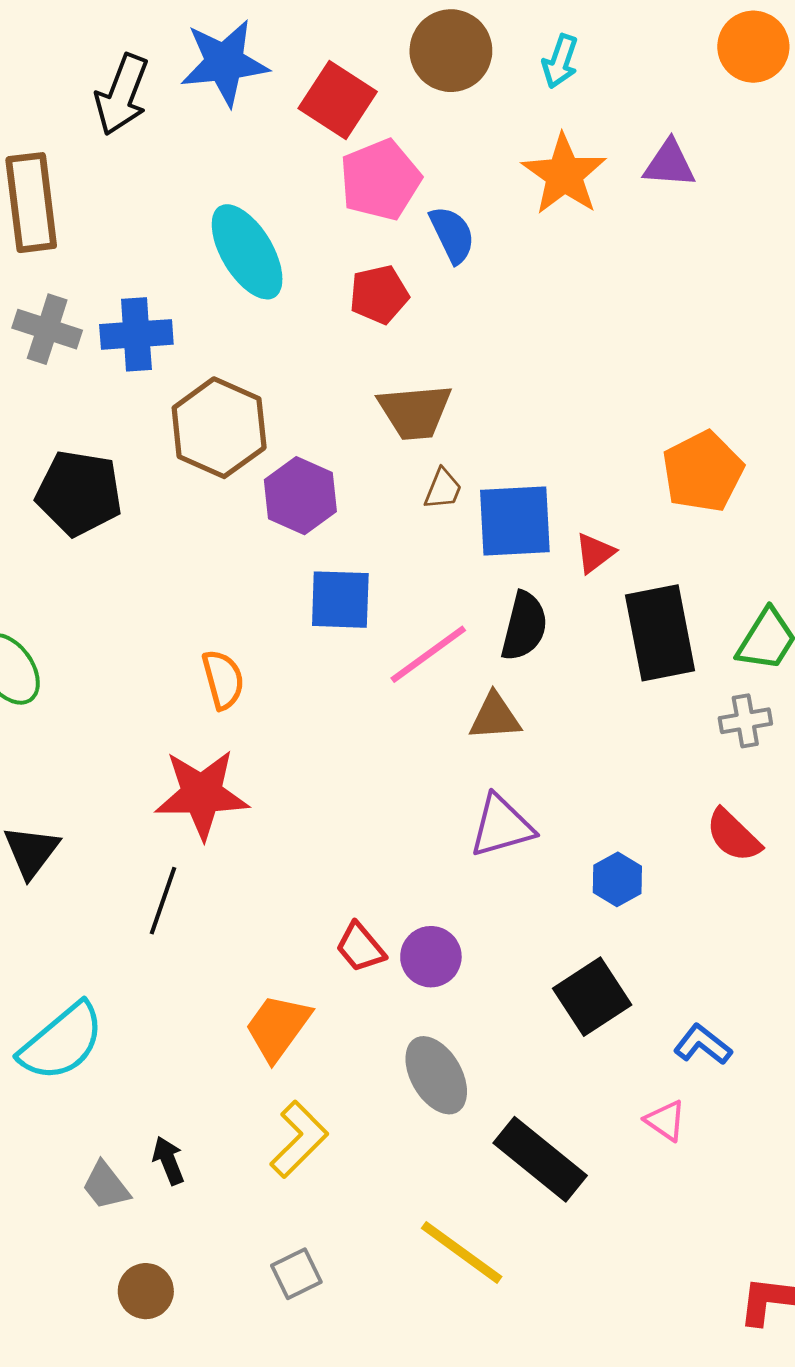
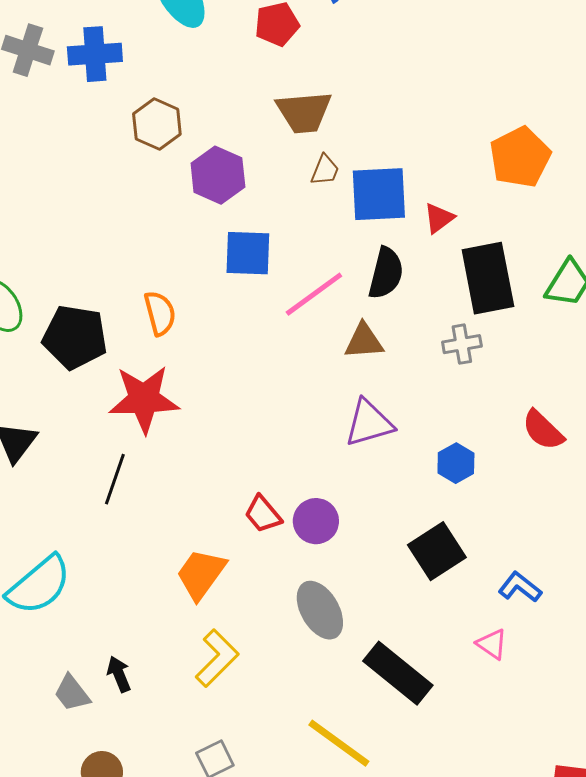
brown hexagon: (219, 428) -> (157, 124), size x0.7
black pentagon: (79, 493) -> (75, 337), moved
gray cross: (745, 721) -> (462, 344), moved

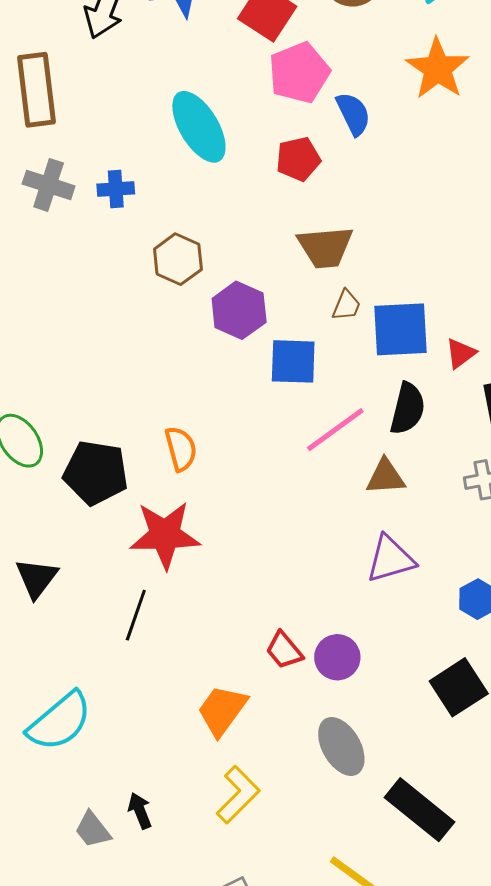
blue cross: (95, 54) -> (116, 189), size x0.7
blue square: (248, 253) -> (293, 361), moved

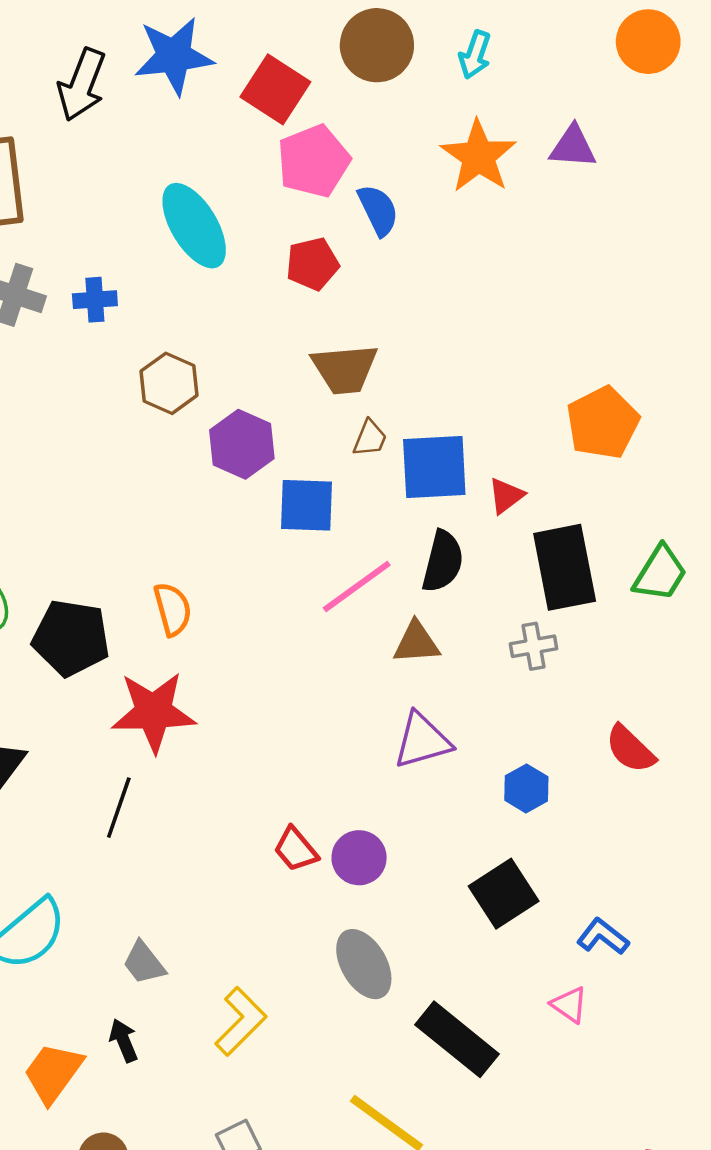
orange trapezoid: (222, 710) -> (53, 1073), moved
gray trapezoid: (93, 830) -> (144, 963), moved

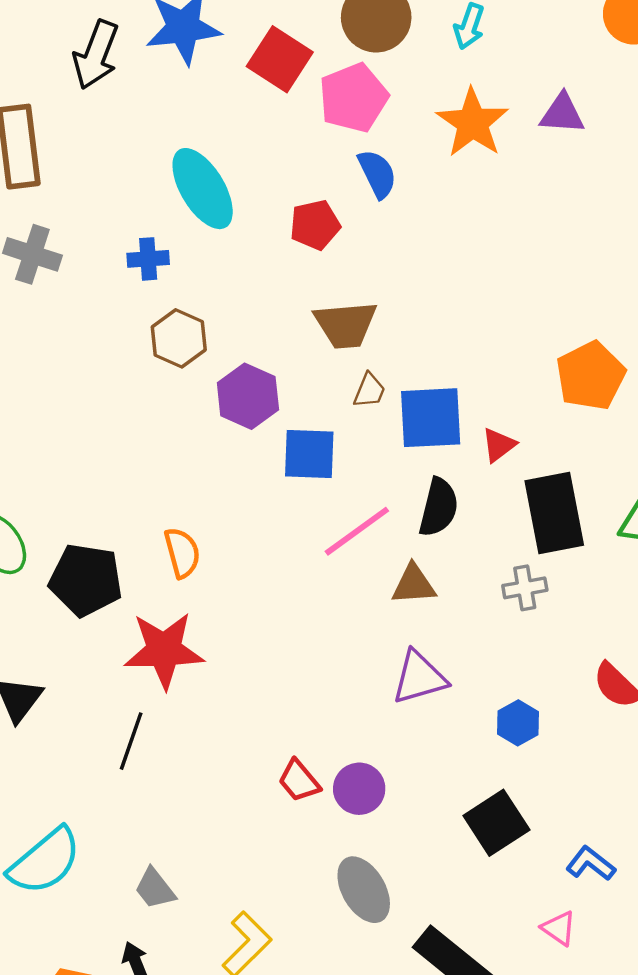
pink pentagon: (314, 161) -> (353, 98), moved
blue cross: (95, 300) -> (148, 259), moved

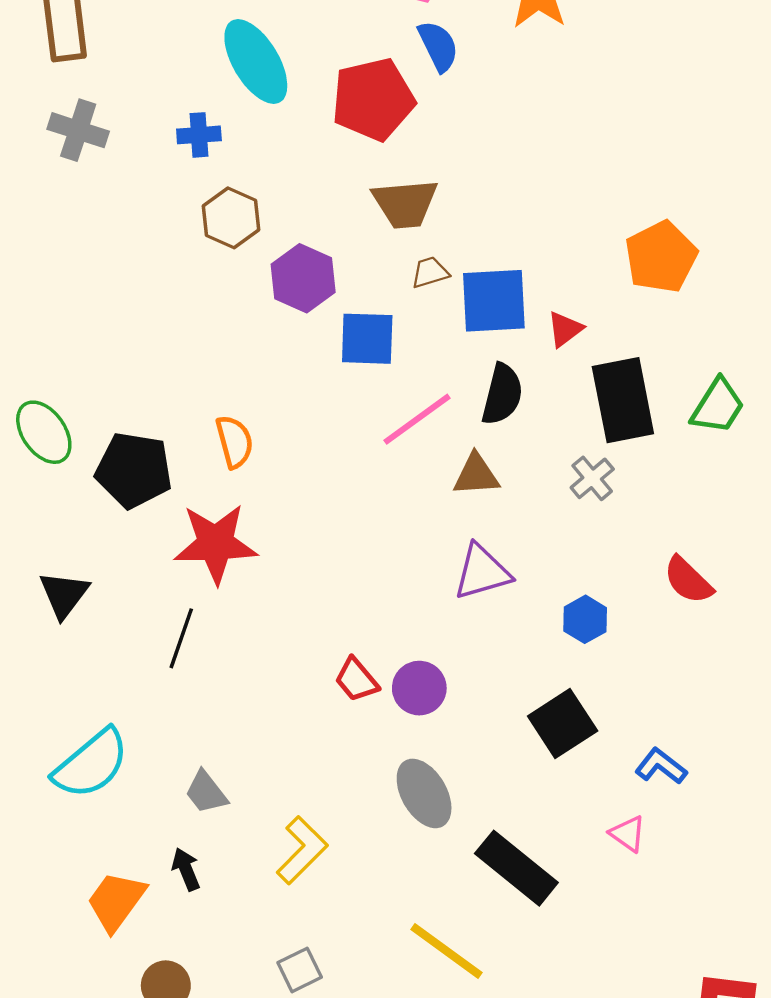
red pentagon: (315, 225) -> (373, 99), size x1.6
brown trapezoid: (369, 390) -> (430, 272), turned -129
gray cross: (525, 588) -> (592, 478), turned -30

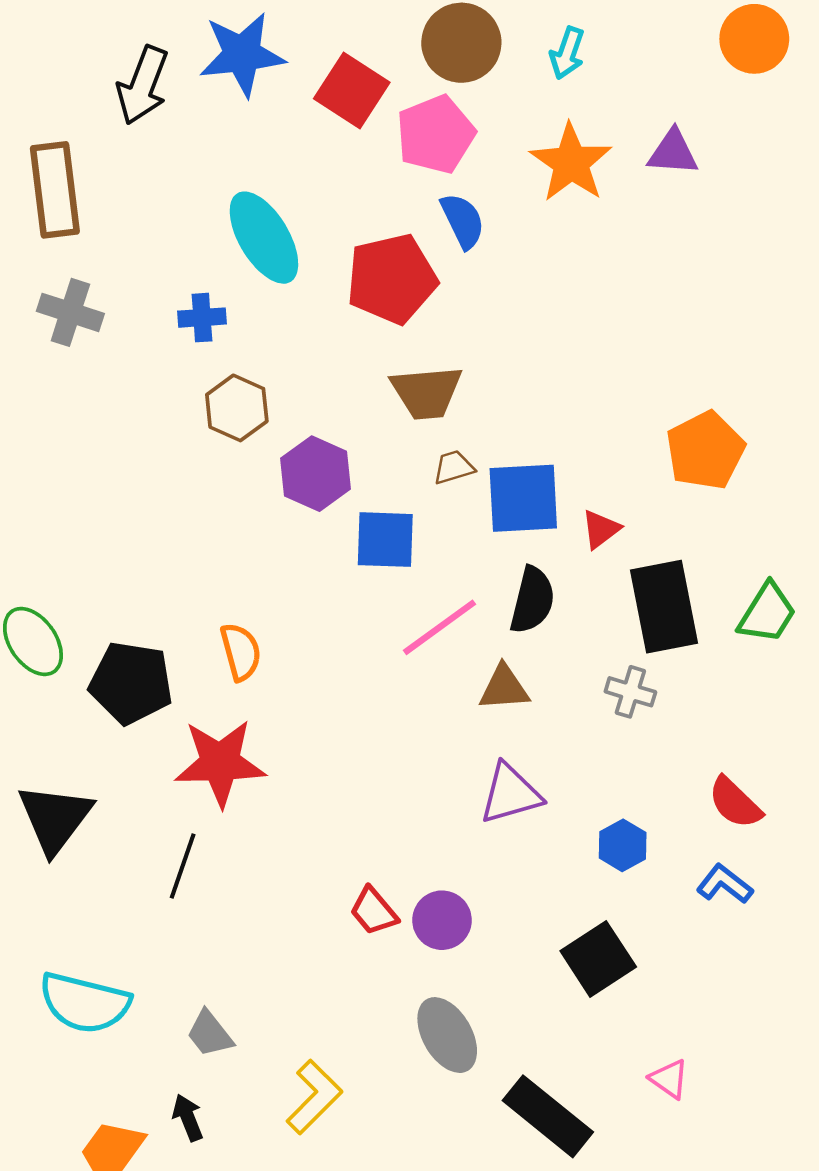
gray cross: (592, 478) -> (630, 692), turned -33
black triangle: (64, 594) -> (55, 818), size x1.4
cyan semicircle: (91, 764) -> (85, 1003), turned 54
blue L-shape: (661, 766) -> (725, 884), moved

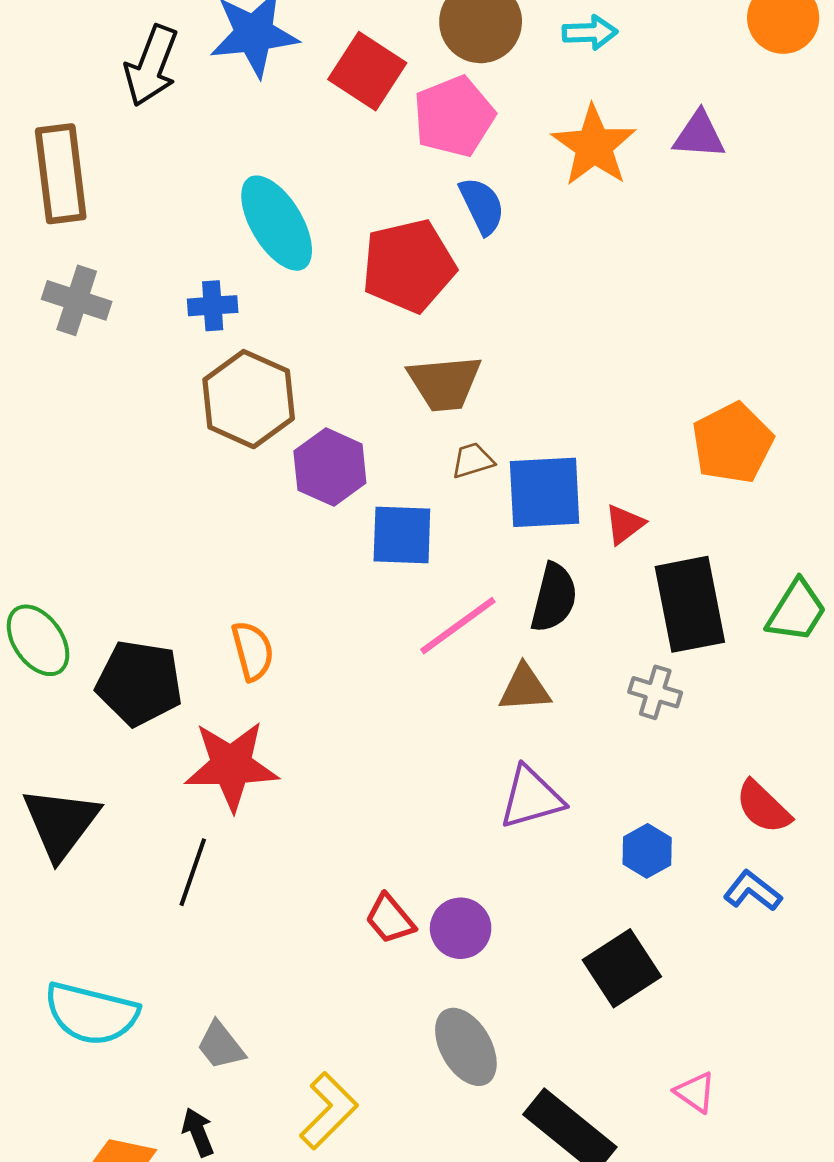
cyan arrow: (567, 53) -> (590, 32), turned -111
brown hexagon: (237, 408) -> (249, 399), size x1.4

